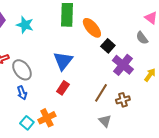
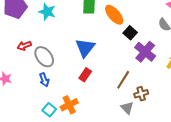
brown cross: (123, 100) -> (141, 94), moved

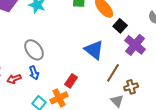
red arrow: (24, 46) -> (14, 79), moved
blue triangle: (85, 48) -> (94, 50), moved, turned -30
red rectangle: (85, 75) -> (71, 81), moved

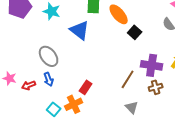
purple cross: (135, 45) -> (152, 65), moved, turned -30
blue triangle: (94, 50) -> (80, 30), moved
brown cross: (131, 87) -> (156, 87), moved

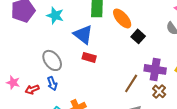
red rectangle: (86, 87) -> (89, 57), moved, turned 72
brown cross: (156, 87) -> (159, 91), turned -32

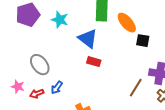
black square: (138, 36) -> (143, 41), turned -32
gray ellipse: (52, 60) -> (40, 65), moved
blue arrow: (52, 83) -> (57, 88), turned 56

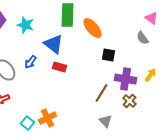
black square: (143, 41) -> (109, 55), moved
blue arrow: (57, 88) -> (31, 62), moved

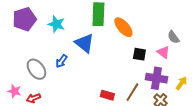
pink triangle: (152, 18) -> (163, 52), moved
red rectangle: (60, 67) -> (107, 95), moved
yellow arrow: (151, 75) -> (181, 83), moved

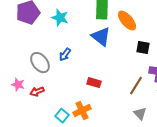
blue triangle: (84, 43) -> (101, 37), moved
red rectangle: (107, 95) -> (94, 83), moved

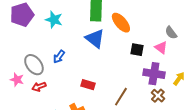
pink star: (18, 85) -> (17, 80), moved
brown line: (136, 86) -> (121, 97), moved
red arrow: (37, 92) -> (39, 87), moved

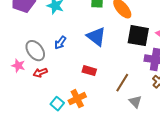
blue triangle: (95, 39) -> (96, 37), moved
black square: (137, 50) -> (138, 36), size x1.6

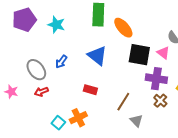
pink star: (18, 66) -> (11, 92), moved

